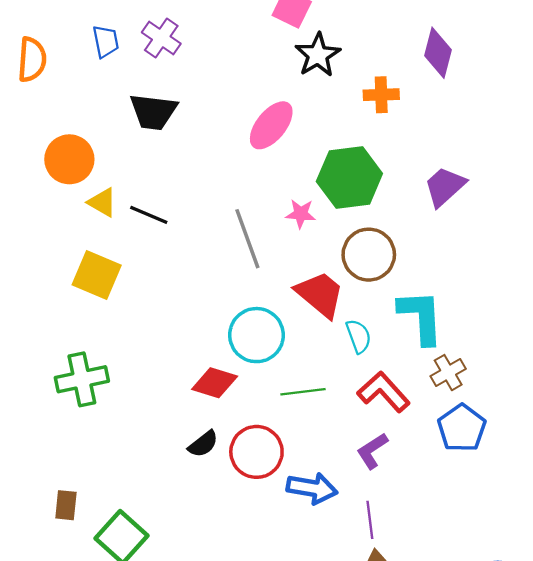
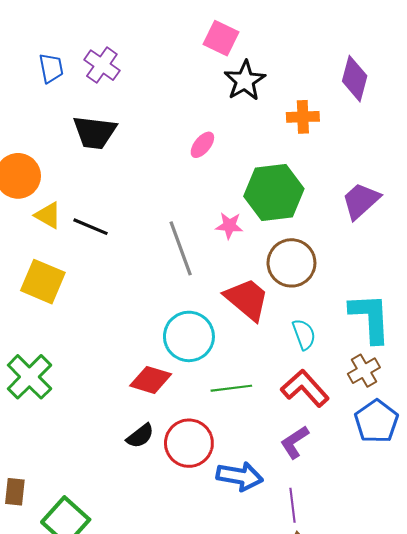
pink ellipse: (271, 125) -> (202, 145), size x0.6
cyan L-shape: (421, 317) -> (370, 318), moved
cyan semicircle: (359, 336) -> (304, 334), moved
green cross: (82, 379) -> (29, 377), turned -33

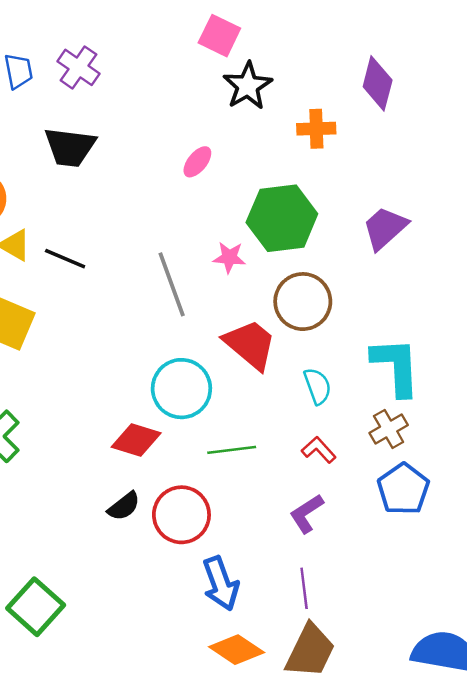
red L-shape: (305, 388) -> (319, 450), size x0.6
blue arrow: (240, 476) -> (221, 583), moved, turned 60

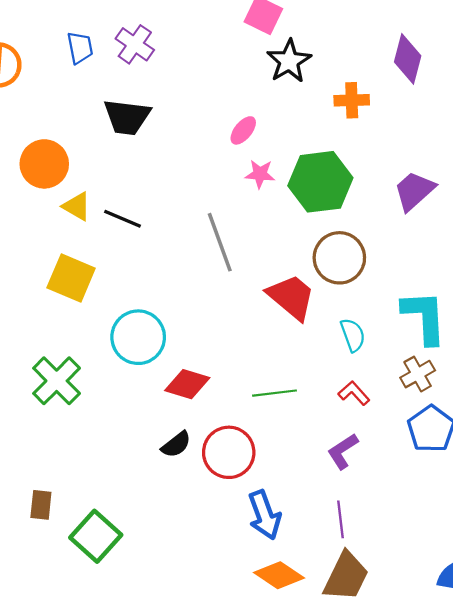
pink star: (229, 257) -> (260, 174), moved
cyan circle: (181, 389) -> (138, 337), moved

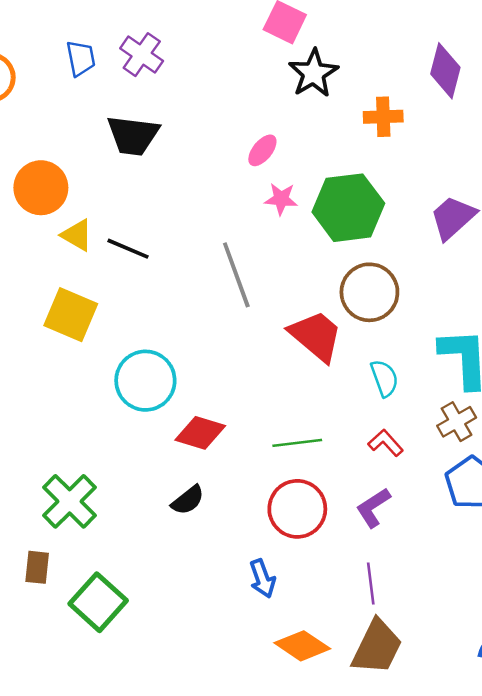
green cross: (57, 381) -> (70, 501), moved
red circle: (229, 452) -> (297, 509), moved
blue arrow: (264, 515) -> (262, 579), moved, size x0.7

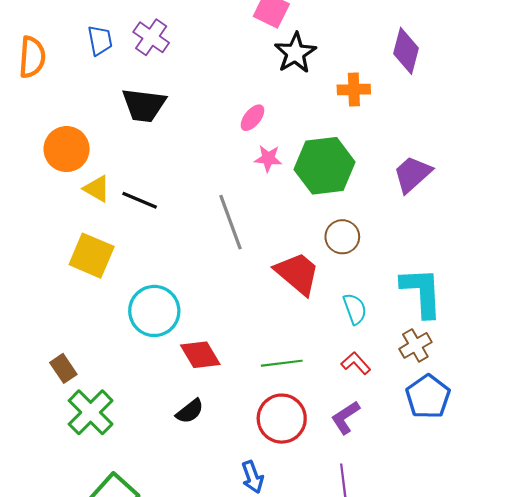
brown circle: (369, 292) -> (342, 237), size x0.7
red diamond: (200, 433) -> (200, 355), turned 42
brown rectangle: (37, 567) -> (63, 368), moved, turned -40

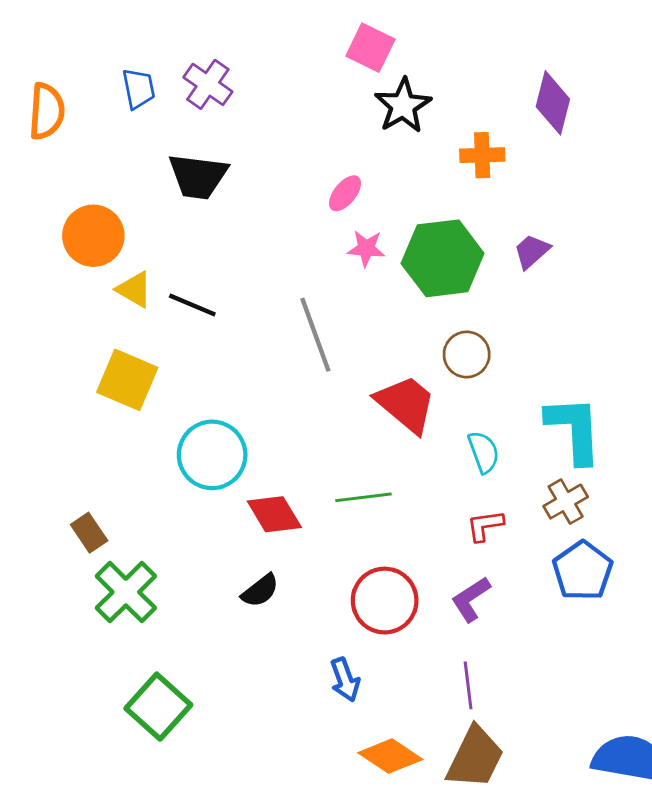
purple trapezoid: (412, 174) -> (532, 251), moved, size x0.7
green line: (282, 363) -> (363, 497), moved
red L-shape: (356, 363) -> (485, 526), turned -56

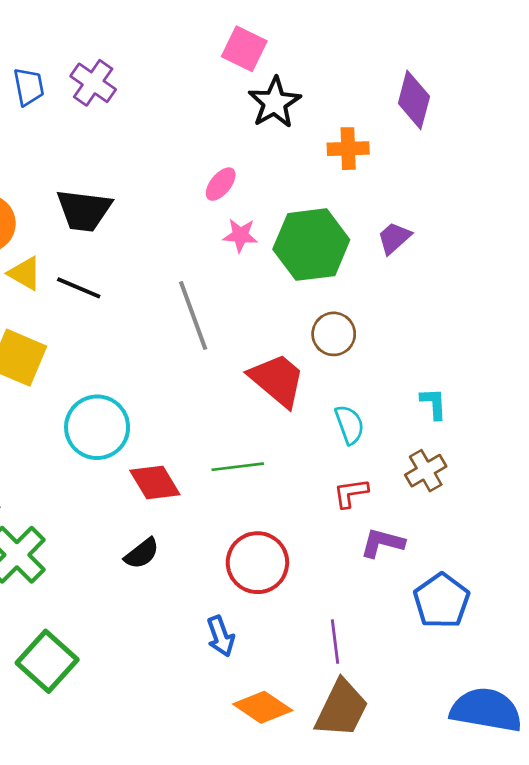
black trapezoid: (198, 176) -> (84, 210), moved
cyan L-shape: (574, 429) -> (434, 404), size x0.5
blue pentagon: (583, 571) -> (441, 601), moved
purple L-shape: (471, 599) -> (382, 543), moved, turned 48

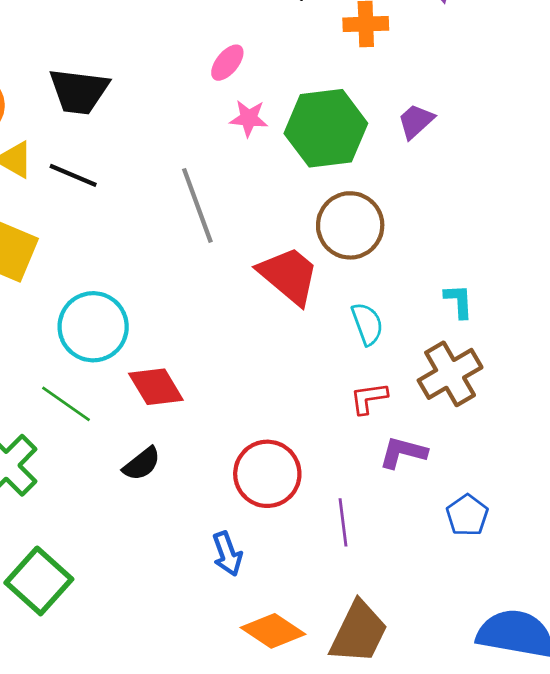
brown circle: (334, 334) -> (350, 225), size x1.4
green line: (238, 467) -> (66, 404), moved, turned 42
brown cross: (426, 471) -> (450, 374), size x1.4
blue pentagon: (441, 601) -> (467, 515), size x0.7
purple line: (335, 642) -> (343, 522), moved

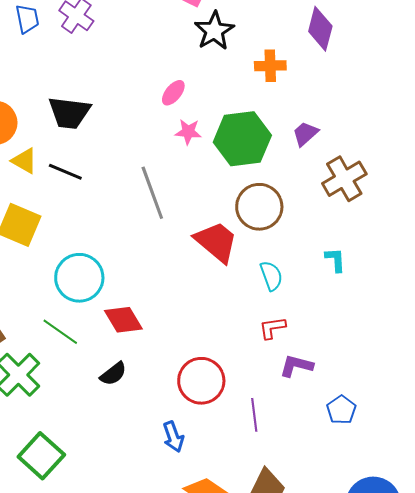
brown cross: (450, 374) -> (344, 179), moved

